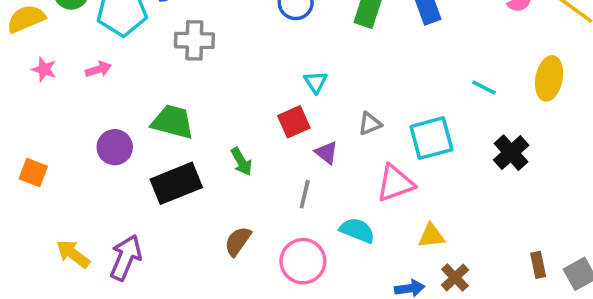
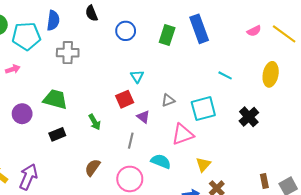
cyan line: (484, 87) -> (225, 75), moved
black rectangle: (176, 183) -> (57, 134), size x0.6
yellow triangle: (431, 236) -> (203, 164), turned -42

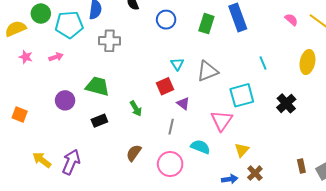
pink semicircle: (254, 31) -> (291, 20), turned -112
cyan line: (225, 75) -> (263, 63), turned 40
gray triangle: (168, 100) -> (207, 71), moved, size x1.6
pink triangle: (183, 134) -> (222, 121), turned -35

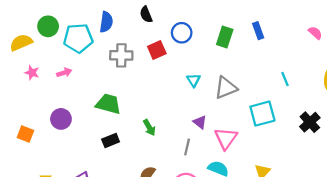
blue rectangle: (238, 18) -> (258, 31), size x0.6
red square: (165, 86) -> (157, 50), moved
purple circle: (65, 100) -> (61, 119), moved
pink triangle: (222, 121) -> (226, 138), moved

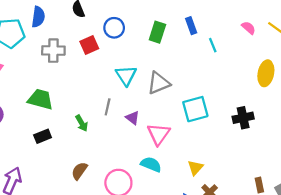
cyan line: (285, 79) -> (213, 45), moved
cyan triangle: (193, 80) -> (126, 75), size x1.5
black cross: (310, 122) -> (243, 118), turned 30
gray line: (187, 147) -> (108, 107), moved

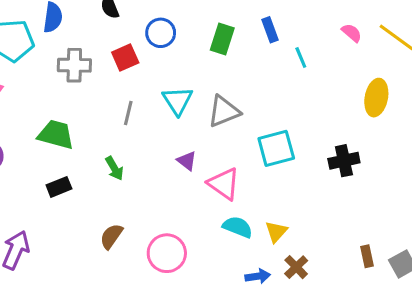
gray line: (108, 107) -> (128, 113), moved
pink triangle: (159, 134) -> (224, 184), turned -30
cyan semicircle: (151, 164) -> (238, 227), moved

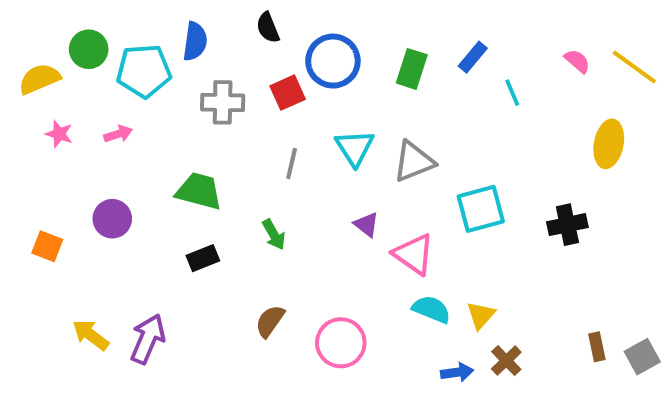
blue rectangle: (270, 30) -> (473, 57), turned 60
blue circle: (161, 33) -> (333, 61), size x1.4

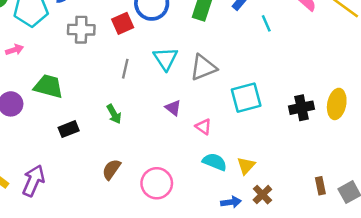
yellow ellipse: (609, 144) -> (337, 104), moved
green trapezoid: (199, 191) -> (48, 86), moved
pink triangle: (414, 254) -> (203, 127), size x0.6

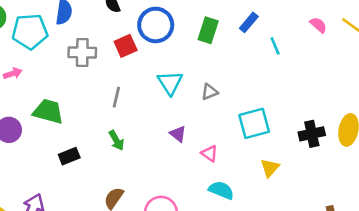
gray triangle: (203, 67) -> (209, 92), size x0.6
gray line: (125, 69) -> (116, 97), moved
yellow triangle: (246, 166) -> (270, 168), moved

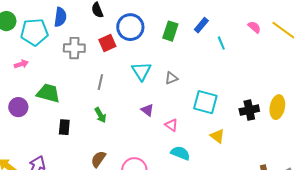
cyan square: (254, 123) -> (205, 102), turned 30
black rectangle: (69, 156) -> (64, 127), turned -63
yellow triangle: (270, 168) -> (217, 136), turned -35

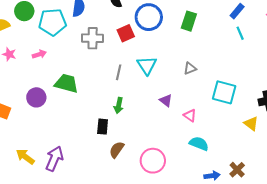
blue rectangle: (201, 25) -> (237, 11), moved
cyan triangle: (141, 71) -> (147, 65), moved
green arrow: (100, 115) -> (119, 105), turned 42
black rectangle: (64, 127) -> (103, 127), moved
yellow triangle: (217, 136) -> (251, 124), moved

